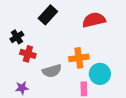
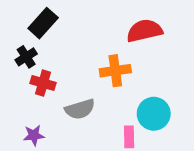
black rectangle: (48, 15) -> (43, 23), moved
orange cross: (79, 58) -> (115, 71), moved

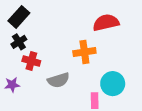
black rectangle: (43, 23) -> (19, 17), moved
purple star: (34, 135) -> (12, 85), moved

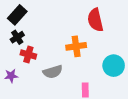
red semicircle: (106, 23) -> (95, 20), turned -90
cyan circle: (113, 84) -> (114, 66), moved

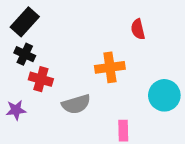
red semicircle: (95, 20) -> (138, 29), size x0.6
black cross: (17, 37) -> (25, 54), turned -32

